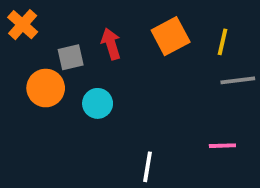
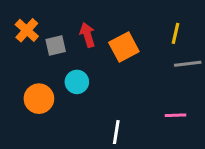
orange cross: (23, 25) -> (27, 30), moved
orange square: (171, 36) -> (124, 47), moved
orange circle: (46, 88) -> (39, 99), moved

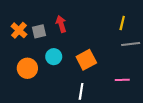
orange cross: (27, 30) -> (19, 30), moved
orange square: (124, 47) -> (86, 60), moved

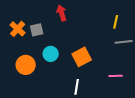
red arrow: (61, 24) -> (62, 13), moved

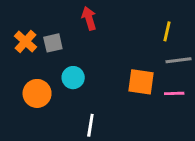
orange square: (82, 57) -> (141, 82), moved, turned 36
pink line: (116, 76) -> (174, 93), moved
white line: (77, 87) -> (90, 125), moved

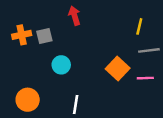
orange cross: (25, 41) -> (22, 35), turned 36
orange square: (141, 82) -> (118, 68), turned 35
orange circle: (37, 93) -> (28, 100), moved

